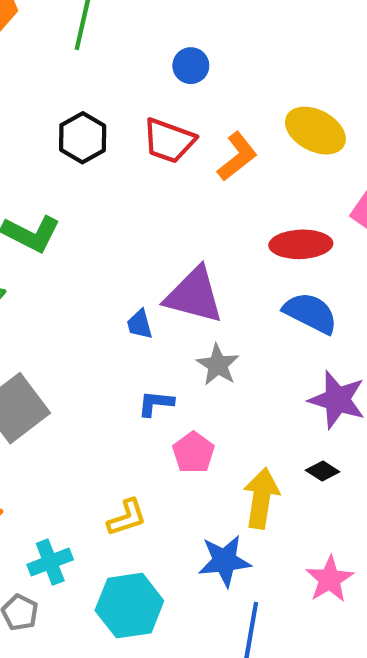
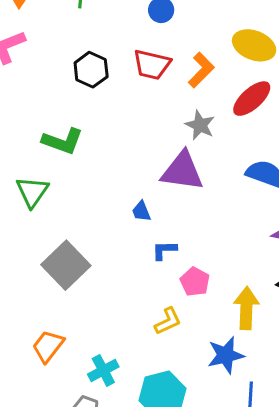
red ellipse: (301, 244) -> (252, 99), moved, turned -33
blue trapezoid: (140, 324) -> (141, 211), moved
gray star: (218, 365) -> (200, 125), moved
yellow L-shape: (127, 518) -> (168, 321), moved

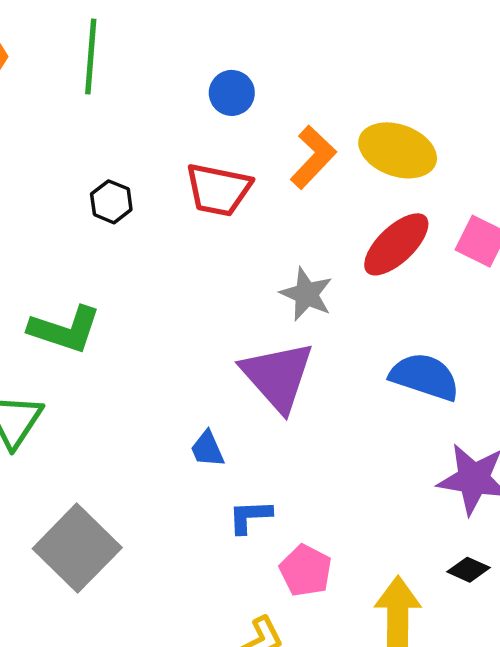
black hexagon: (91, 70) -> (111, 202), size x0.7
orange L-shape: (201, 70) -> (313, 157), moved
purple triangle: (182, 171) -> (278, 376), turned 42

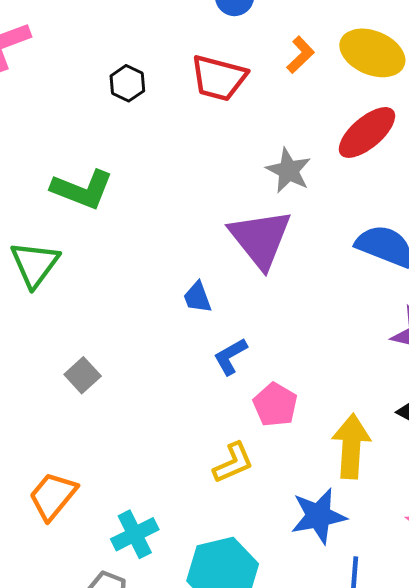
orange L-shape: (313, 157) -> (300, 55), size x0.7
blue L-shape: (250, 516) -> (230, 356), turned -30
gray square: (77, 548) -> (83, 375), size x0.5

